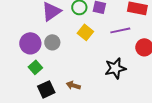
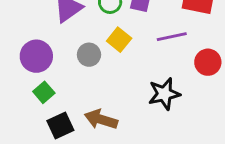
gray circle: (52, 42) -> (89, 55), moved
brown arrow: (73, 85) -> (101, 119), size x1.5

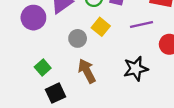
purple circle: (36, 56) -> (33, 18), moved
brown arrow: (101, 119) -> (87, 71), moved, turned 45

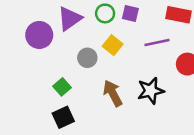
green square: (43, 67) -> (62, 87), moved
brown arrow: (87, 71) -> (113, 93), moved

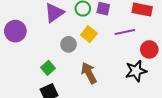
purple circle: (39, 35) -> (15, 31), moved
black star: (151, 91) -> (136, 71), moved

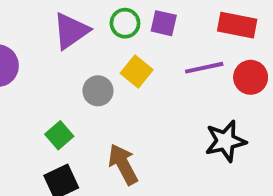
red circle: (149, 49) -> (251, 77), moved
brown arrow: (89, 73) -> (123, 164), moved

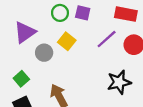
purple triangle: (71, 31) -> (25, 32), moved
purple line: (204, 68) -> (107, 39), turned -30

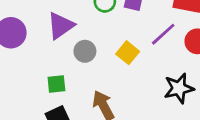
yellow square: (67, 41) -> (128, 53), moved
green square: (21, 79) -> (56, 84), turned 35

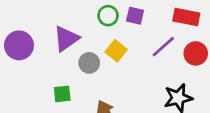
yellow square: (128, 53) -> (116, 51), moved

